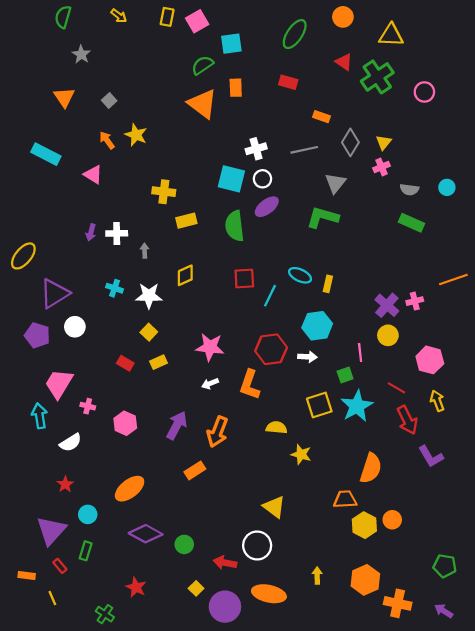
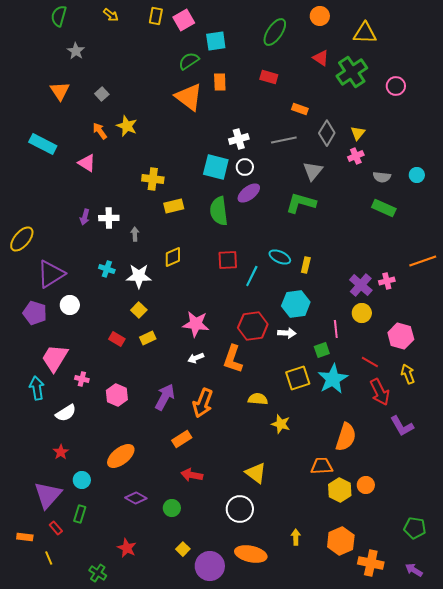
purple diamond: (146, 534) -> (136, 498), size x0.7
red arrow: (225, 563) -> (192, 475), moved

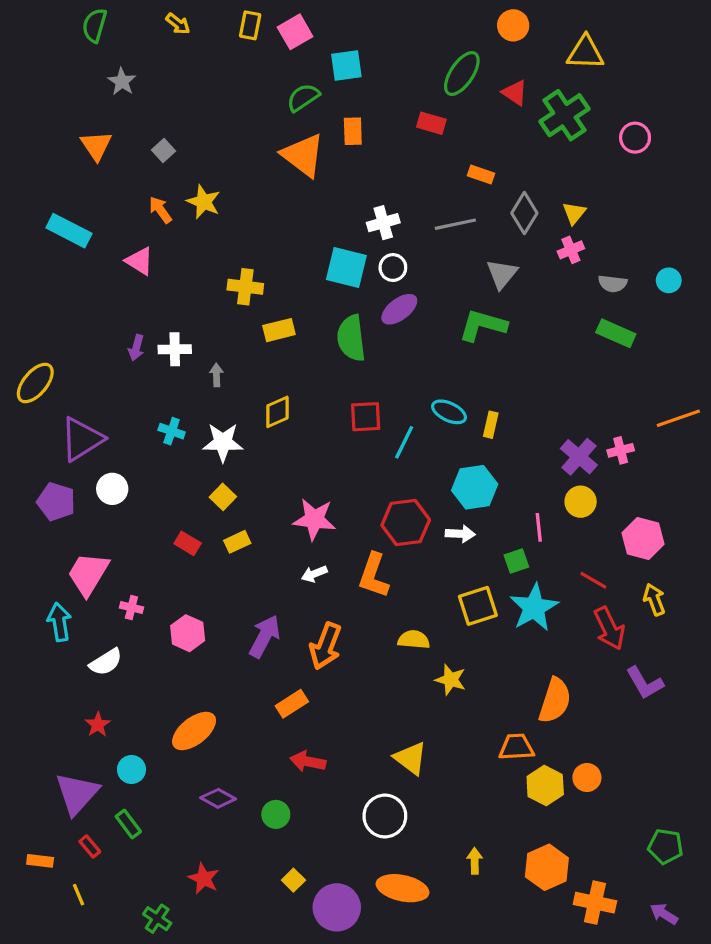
green ellipse: (275, 32) -> (462, 73), moved
green rectangle: (80, 514) -> (128, 824), turned -54

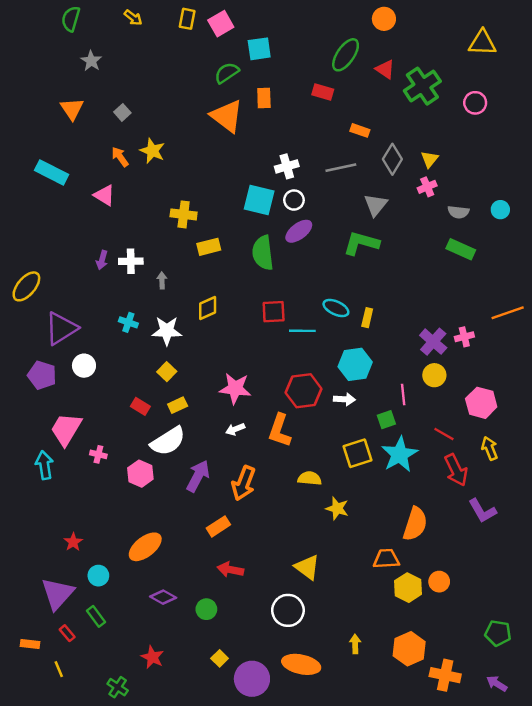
yellow triangle: (585, 53) -> (482, 43), moved
cyan line: (404, 442) -> (302, 331), turned 65
white semicircle: (106, 662) -> (168, 441), moved, size x1.4

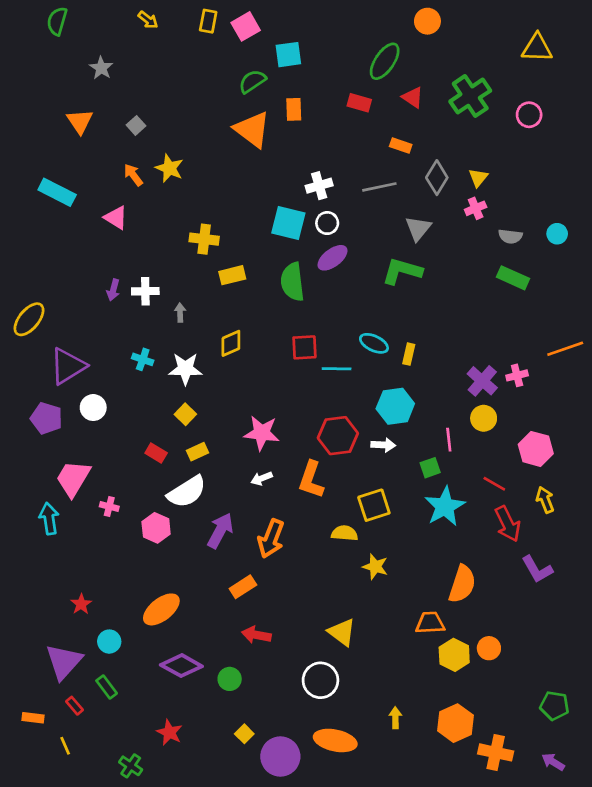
green semicircle: (71, 19) -> (57, 21), moved
red triangle: (385, 69) -> (413, 97), moved
yellow square: (358, 453) -> (374, 505), moved
purple diamond: (163, 597) -> (181, 666), size x1.4

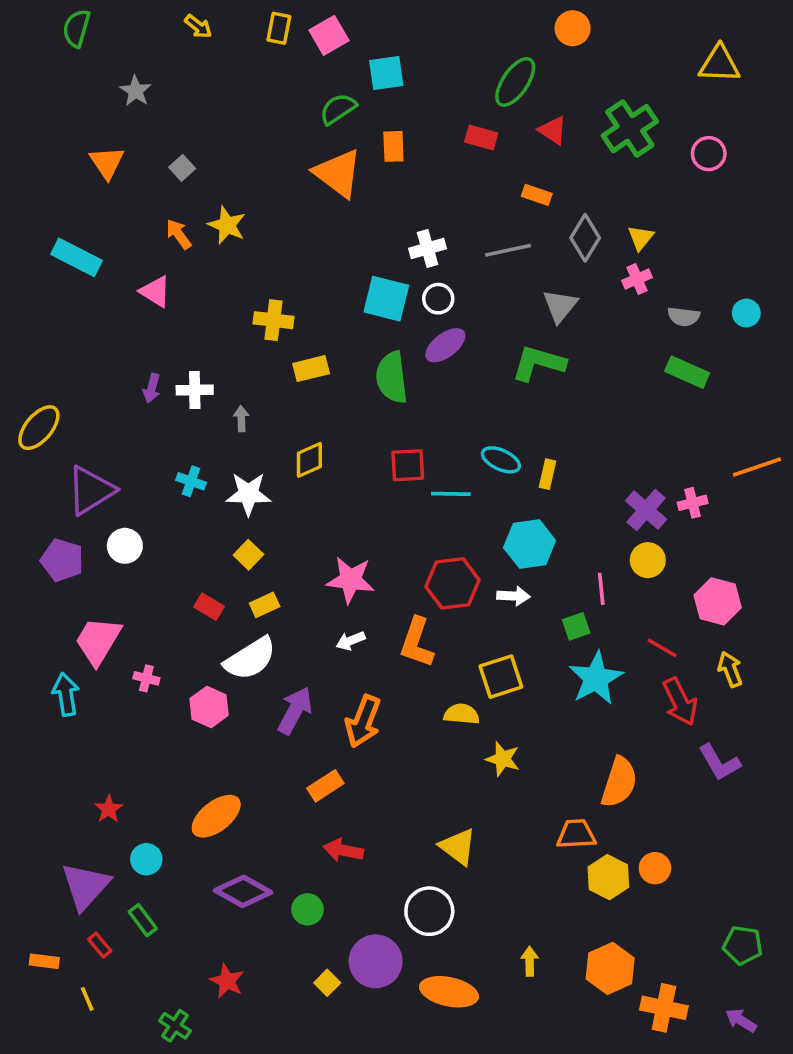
purple circle: (280, 756) -> (376, 961), moved

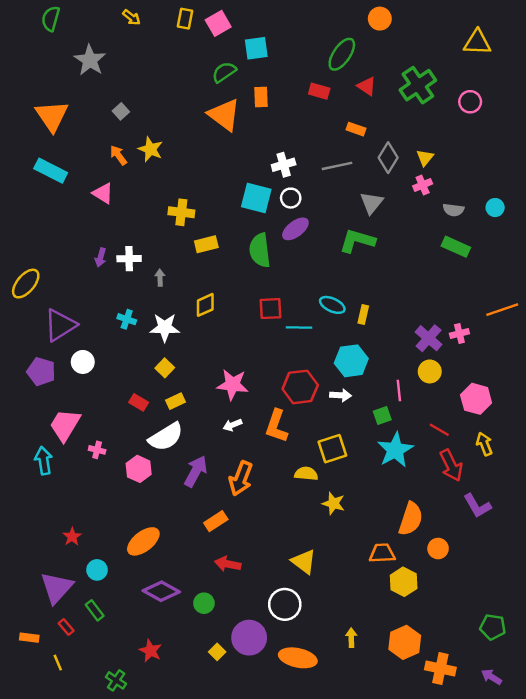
gray star: (136, 91) -> (90, 60), size x1.5
orange triangle: (107, 163) -> (52, 116), moved, size x1.4
orange circle: (655, 868) -> (438, 549), moved

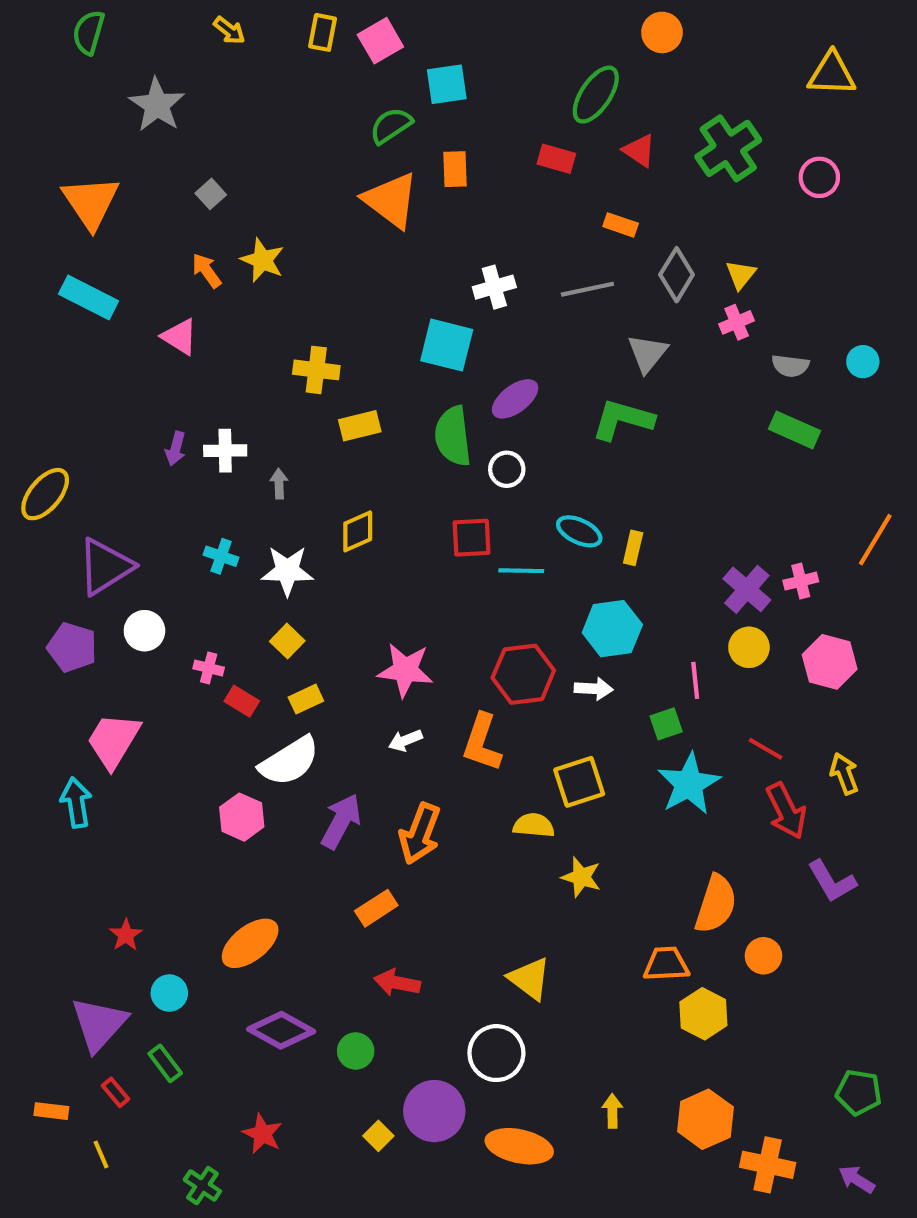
white circle: (291, 198) -> (507, 469), moved
orange line: (502, 310) -> (875, 540), turned -40
pink hexagon: (476, 399) -> (830, 662), moved
pink cross: (97, 450) -> (209, 668), moved

